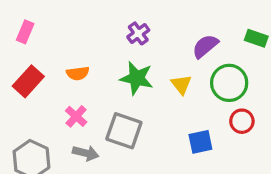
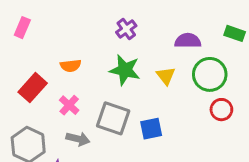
purple semicircle: (205, 46) -> (188, 41), turned 40
red rectangle: (28, 81) -> (33, 88), moved
blue square: (200, 142) -> (151, 129), moved

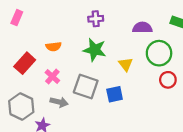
purple cross: (126, 29) -> (96, 19), turned 32
yellow triangle: (166, 76) -> (126, 64), moved

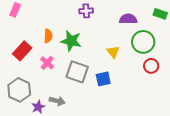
orange semicircle: (54, 46) -> (48, 36), turned -80
green star: (95, 50) -> (71, 41), moved
gray arrow: (59, 102) -> (57, 101), moved

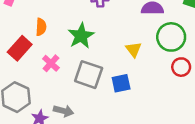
orange semicircle: (48, 36) -> (41, 27), moved
green star: (71, 41) -> (81, 36), turned 30

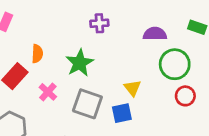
yellow triangle: (134, 49) -> (132, 88), moved

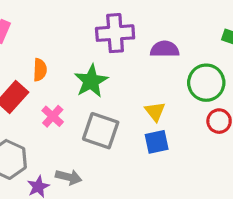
purple cross: (99, 23) -> (115, 33), size x1.6
purple semicircle: (155, 34) -> (165, 49), moved
blue square: (122, 113) -> (157, 142), moved

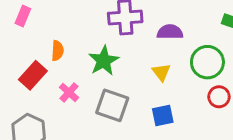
yellow triangle: (155, 111) -> (161, 72), moved

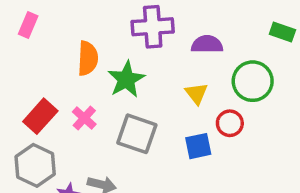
orange semicircle: (57, 51) -> (88, 58), moved, size x1.4
red rectangle: (33, 75) -> (40, 116), moved
red circle: (219, 97) -> (230, 123), moved

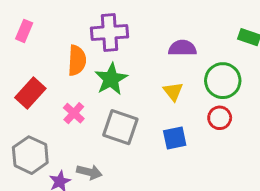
purple cross: (153, 27) -> (109, 32), moved
red rectangle: (40, 116) -> (30, 93), moved
red circle: (230, 123) -> (220, 118), moved

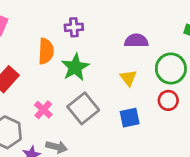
purple cross: (109, 32) -> (74, 27), size x0.6
pink cross: (74, 113) -> (43, 110), moved
gray square: (120, 127) -> (83, 108), turned 32

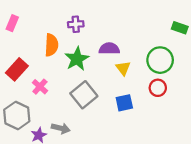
purple semicircle: (136, 41) -> (109, 49), moved
pink cross: (43, 110) -> (40, 87), moved

